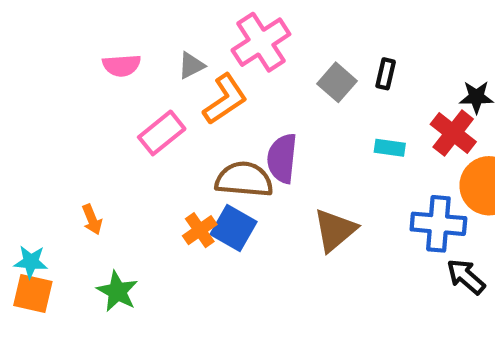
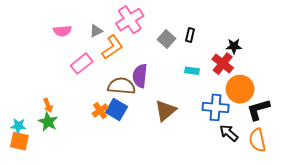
green star: (117, 291) -> (48, 122), moved

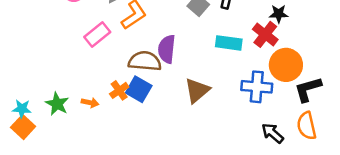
cyan rectangle: (192, 71) -> (229, 43), size x1.5
orange arrow: (48, 105) -> (90, 103), moved, turned -56
black arrow: (229, 133) -> (273, 133), moved
orange square: (19, 141) -> (23, 127), turned 30

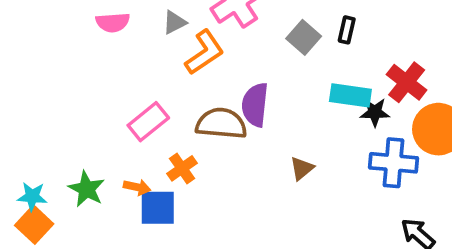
black star: (279, 14) -> (375, 112), moved
pink rectangle: (97, 34) -> (148, 122), moved
blue square: (139, 89) -> (158, 208), moved, turned -30
brown triangle: (197, 90) -> (302, 168), size x0.6

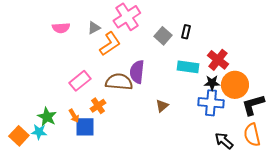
black star: (375, 112) -> (212, 83), moved
orange arrow: (137, 187) -> (74, 116), turned 48
cyan star: (32, 196) -> (39, 132), moved

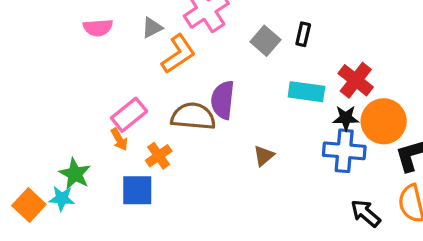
orange arrow: (74, 116) -> (119, 139), moved

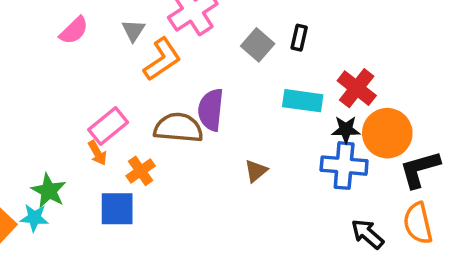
pink semicircle: (98, 28) -> (74, 30), turned -40
gray triangle: (152, 28) -> (133, 30), turned -30

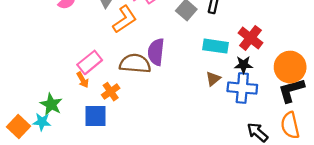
orange circle: (387, 133) -> (290, 67), moved
brown triangle: (256, 171) -> (213, 79), moved

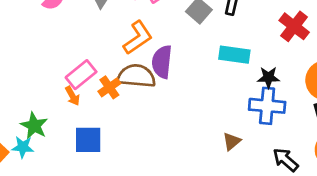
orange L-shape: (125, 19) -> (138, 38), moved
red cross: (250, 38) -> (294, 26), moved
brown triangle: (213, 79) -> (232, 141), moved
orange cross: (111, 92) -> (109, 87), moved

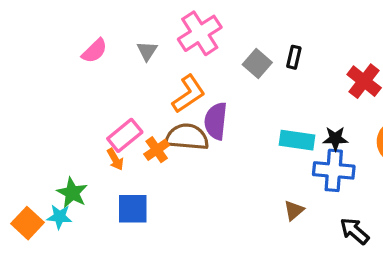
cyan rectangle: (234, 55) -> (297, 140), moved

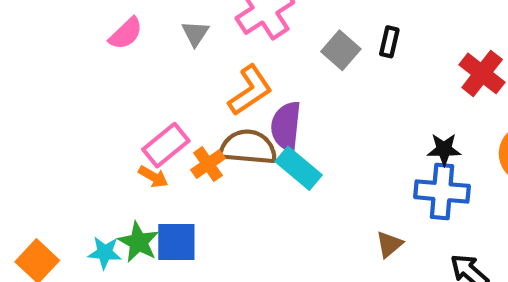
cyan rectangle: (297, 140) -> (299, 168), moved, turned 32
orange arrow: (115, 159) -> (153, 177), turned -30
green star: (72, 193) -> (138, 242), moved
cyan star: (59, 217) -> (105, 253), moved

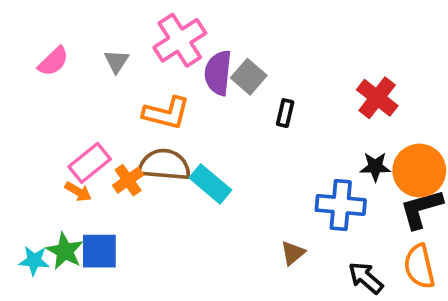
black rectangle: (389, 42) -> (285, 113), moved
orange L-shape: (250, 90) -> (166, 113), turned 48
purple semicircle: (286, 126) -> (218, 73), moved
black star: (444, 149) -> (375, 167), moved

